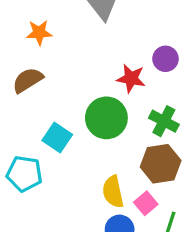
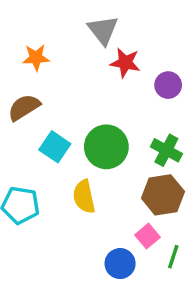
red star: (131, 78) -> (125, 63), moved
cyan square: (57, 138) -> (55, 147), moved
yellow semicircle: (113, 192) -> (84, 197), moved

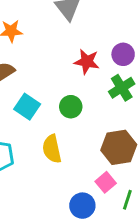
red star: (125, 63) -> (87, 62), moved
green circle: (106, 147) -> (71, 107), size x0.6
green cross: (166, 150) -> (122, 88), moved, turned 30

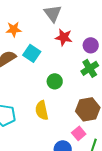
red star: (87, 62) -> (64, 37), moved
cyan square: (27, 107) -> (32, 53), moved

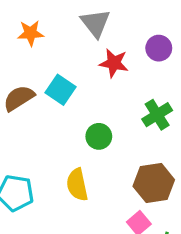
orange star: (14, 29) -> (31, 33), moved
purple circle: (91, 45) -> (159, 48), moved

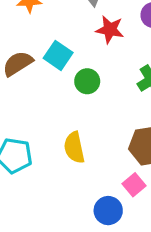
green circle: (99, 136) -> (87, 81), moved

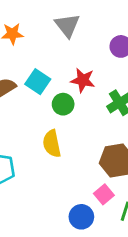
red star: (110, 30) -> (83, 80), moved
yellow semicircle: (74, 148) -> (52, 144), moved

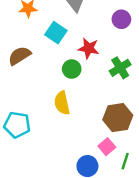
cyan square: (38, 82) -> (56, 33), moved

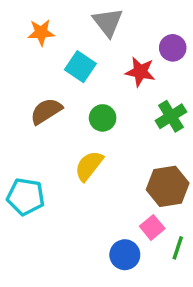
red star: (89, 48) -> (140, 72), moved
brown semicircle: (19, 56) -> (46, 111), moved
yellow semicircle: (62, 103) -> (89, 166), turned 50

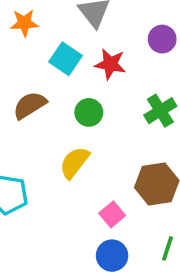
red star: (140, 72) -> (110, 64), moved
pink square: (152, 227) -> (112, 214), moved

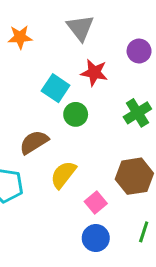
cyan square: (66, 59) -> (56, 88), moved
brown semicircle: (30, 105) -> (34, 142), moved
yellow semicircle: (74, 163) -> (63, 175), moved

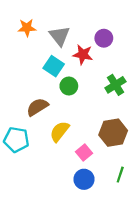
gray triangle: (80, 28) -> (60, 36), moved
purple circle: (139, 51) -> (104, 38), moved

